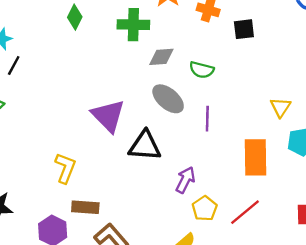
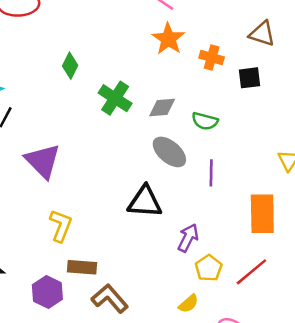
green cross: (133, 25) -> (115, 98), moved, turned 32
purple triangle: (108, 116) -> (43, 161), moved

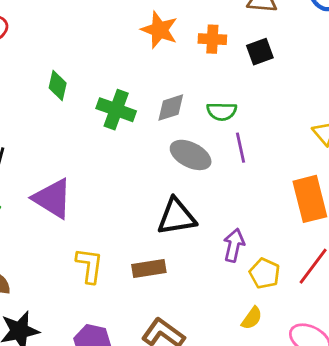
purple line: (211, 173) -> (240, 148), moved
brown rectangle: (82, 267) -> (149, 268), moved

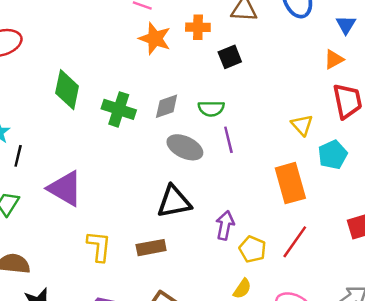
orange cross: (212, 39) -> (198, 27), moved
black square: (260, 52) -> (230, 57), moved
green diamond: (58, 86) -> (67, 90), size x1.5

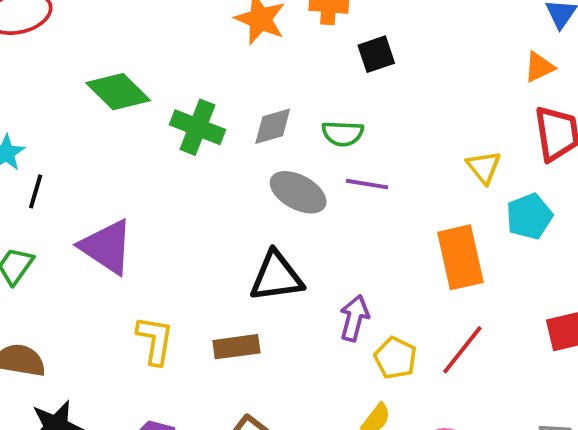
green diamond: (67, 90) -> (118, 92), turned -60
purple line: (228, 140) -> (367, 184), turned -70

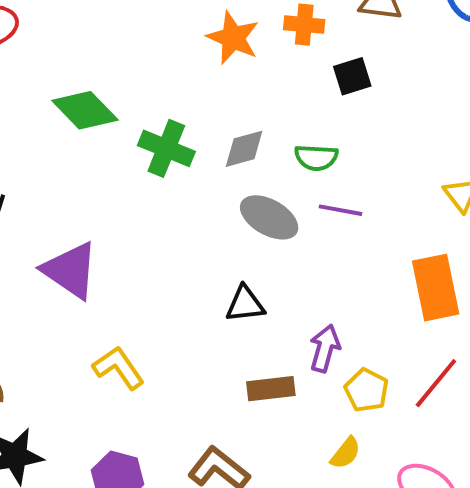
black triangle: (276, 277) -> (245, 304), size x0.7
yellow L-shape: (155, 340) -> (119, 368), turned -45
brown rectangle: (236, 347) -> (271, 389), moved

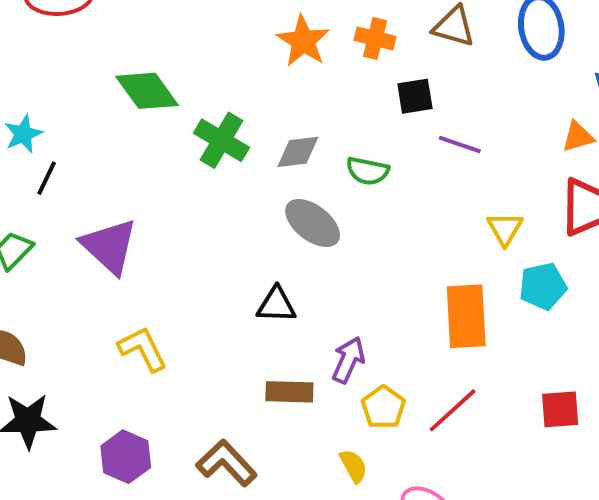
purple line: (340, 210) -> (460, 144), moved
yellow semicircle: (346, 453) -> (354, 466), turned -76

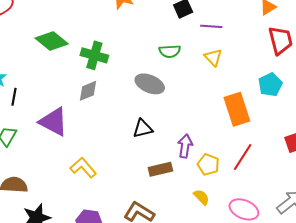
gray diamond: (298, 152) -> (88, 91), moved
yellow triangle: (505, 229) -> (213, 57), moved

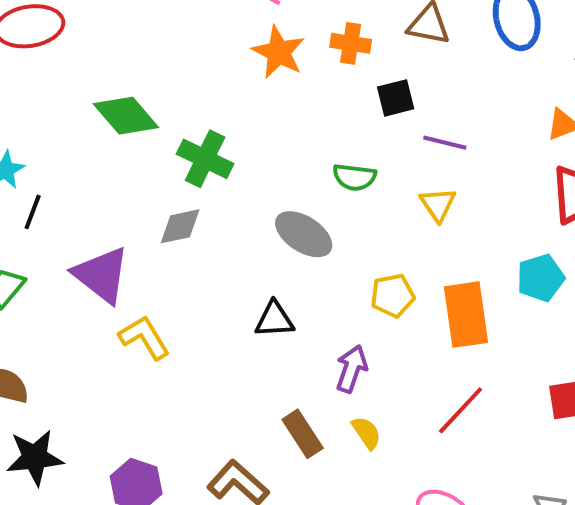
yellow pentagon: (208, 165) -> (393, 295), moved, turned 30
yellow L-shape: (83, 168) -> (144, 337), moved
brown rectangle: (160, 169) -> (303, 434), moved, turned 60
yellow semicircle: (201, 197) -> (366, 433), moved

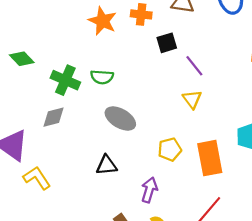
green diamond: (126, 116) -> (22, 59), size x0.7
purple line: (445, 143) -> (194, 66), turned 40
green semicircle: (354, 177) -> (102, 77), moved

